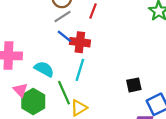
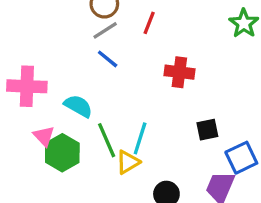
red cross: (80, 42) -> (179, 72), moved
cyan line: (80, 70) -> (140, 138), moved

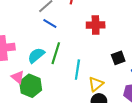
cyan semicircle: (78, 106) -> (36, 55), turned -60
green line: (107, 140) -> (56, 53), moved, turned 50
yellow triangle: (128, 162) -> (96, 84), moved

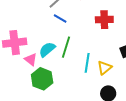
pink triangle: (18, 77) -> (31, 60), moved
yellow triangle: (96, 84) -> (104, 68), moved

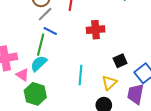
green line: (66, 47) -> (41, 45), moved
yellow triangle: (104, 68) -> (109, 83), moved

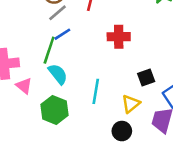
blue line: (50, 31) -> (62, 34), turned -64
cyan semicircle: (39, 63) -> (58, 74), moved, turned 90
green hexagon: (35, 94) -> (54, 110), moved

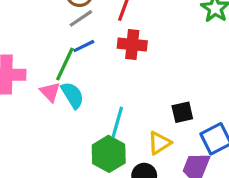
red cross: (119, 37) -> (132, 44), moved
pink triangle: (24, 86) -> (50, 92), moved
green hexagon: (54, 110) -> (109, 154), moved

